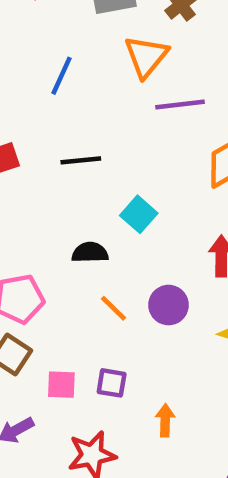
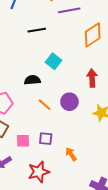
black line: (81, 160) -> (37, 30), moved
orange arrow: (165, 420) -> (71, 154), turned -32

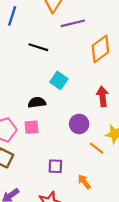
black line: (37, 30) -> (38, 47), turned 30
orange line: (45, 105) -> (96, 148), moved
pink square: (23, 141) -> (32, 127), moved

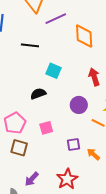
orange diamond: (100, 49) -> (84, 36), turned -45
pink square: (32, 127) -> (46, 128), moved
purple square: (55, 166) -> (73, 144), moved

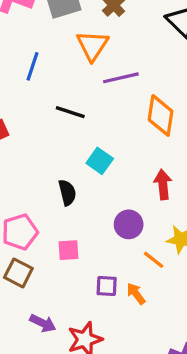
black semicircle: (38, 94) -> (67, 193), turned 84
orange arrow: (93, 154) -> (136, 294), moved
purple arrow: (32, 179) -> (43, 323), moved, turned -119

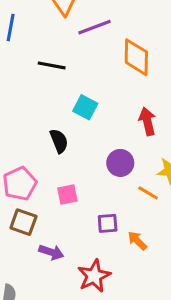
orange arrow: (136, 294) -> (137, 241), moved
purple arrow: (43, 323) -> (51, 252), moved

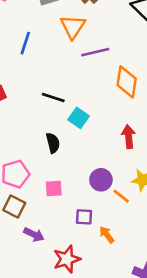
black line: (52, 65) -> (53, 97), moved
purple circle: (120, 163) -> (101, 180), moved

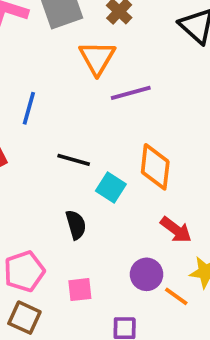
blue line: (25, 43) -> (29, 108), moved
orange diamond: (127, 82) -> (155, 167), moved
red arrow: (129, 137) -> (176, 230), moved, turned 135

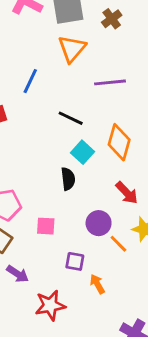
orange triangle: (97, 58) -> (72, 49), moved
black line: (74, 160) -> (71, 118), moved
black semicircle: (76, 225) -> (68, 179), moved

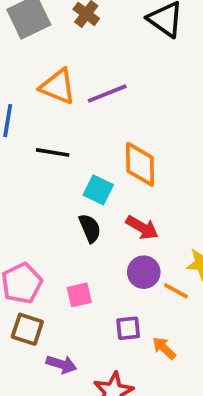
orange triangle: (72, 49) -> (58, 86), moved, turned -32
black line: (71, 118) -> (53, 152), moved
red arrow: (127, 193) -> (142, 228), moved

